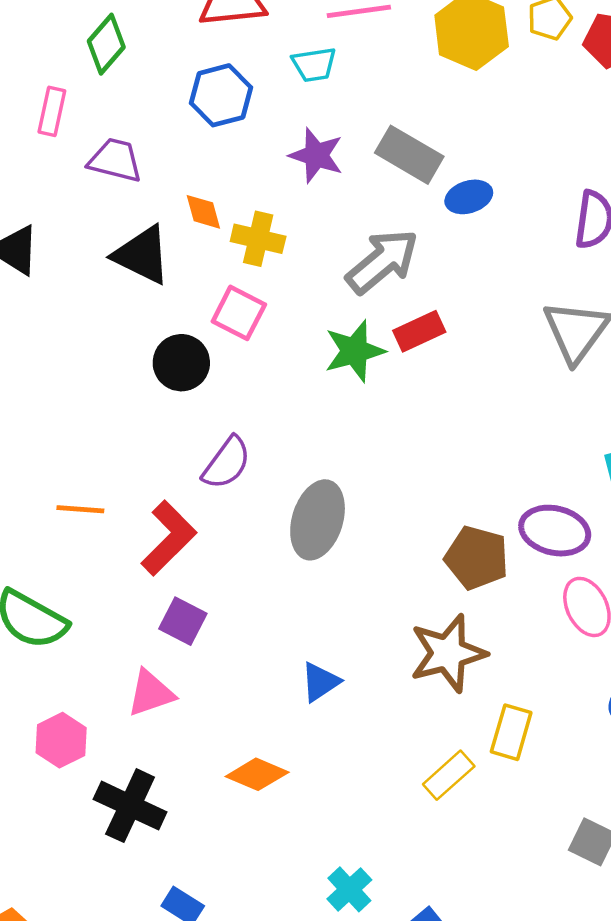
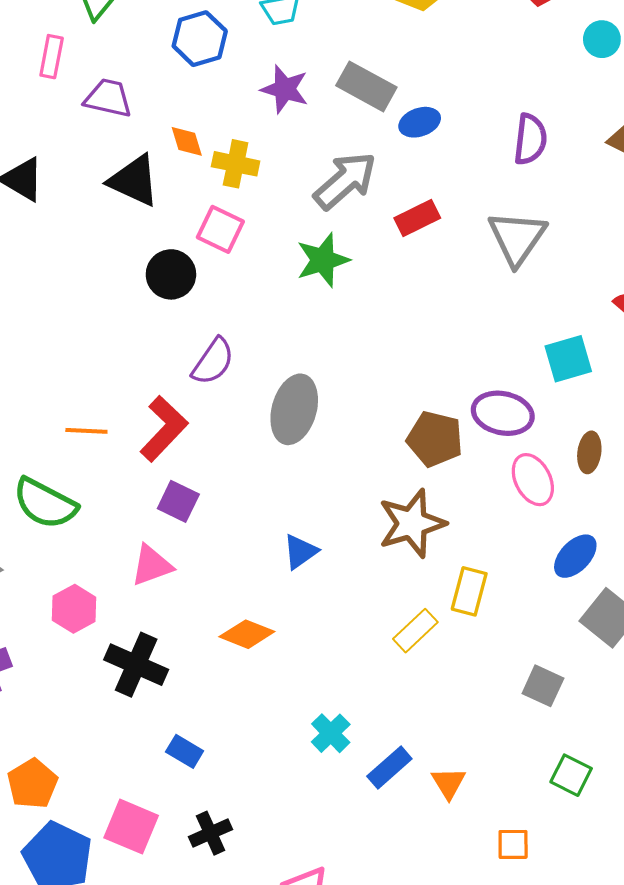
red rectangle: (419, 331) -> (417, 218), moved
orange line: (80, 509) -> (86, 431), moved

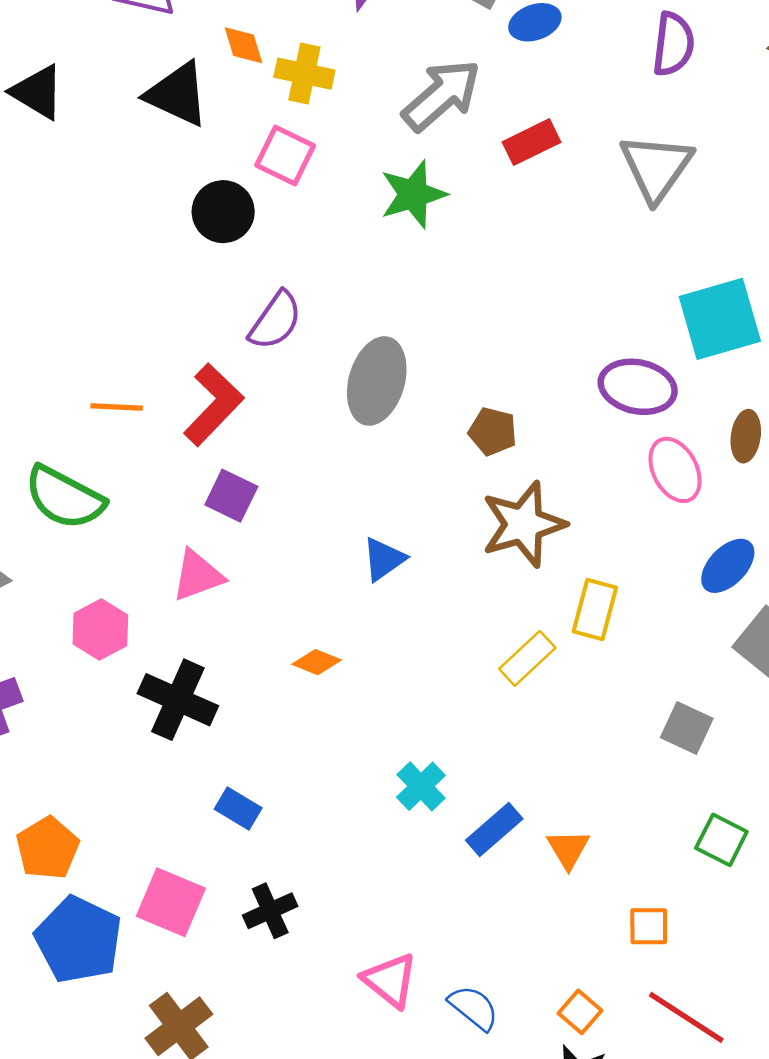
cyan square: (568, 359) -> (720, 319), size x1.4
brown pentagon: (435, 439) -> (493, 431), moved, size x0.7
orange diamond: (247, 634) -> (317, 662), size x0.7

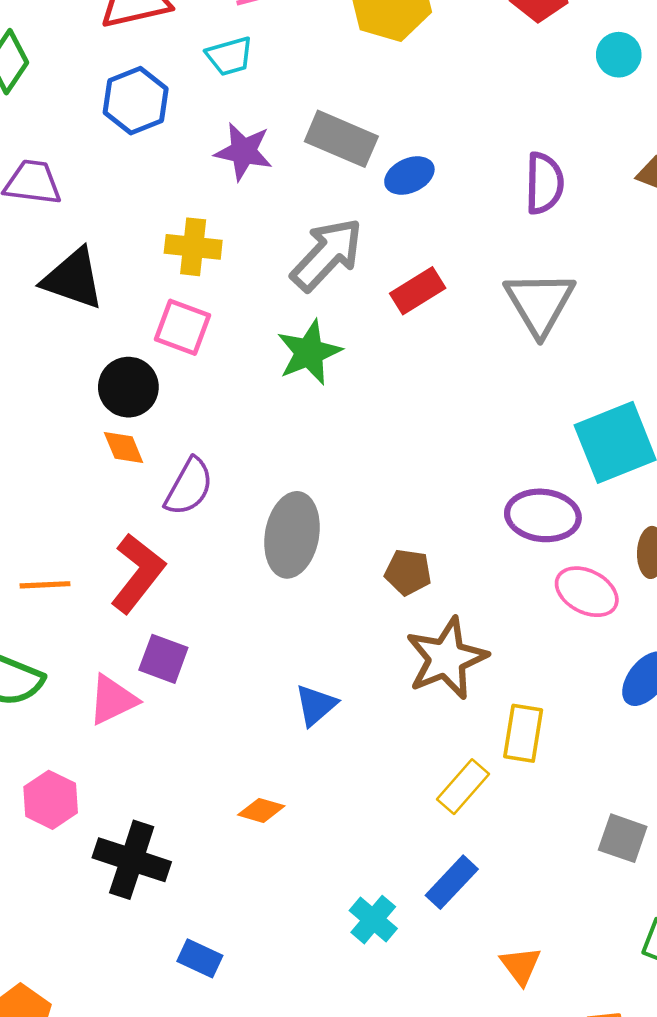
orange diamond: (244, 45) -> (124, 448), moved
pink ellipse: (675, 470) -> (587, 592), turned -30
pink triangle: (198, 576) -> (113, 700), moved
blue rectangle: (494, 830) -> (452, 882), moved

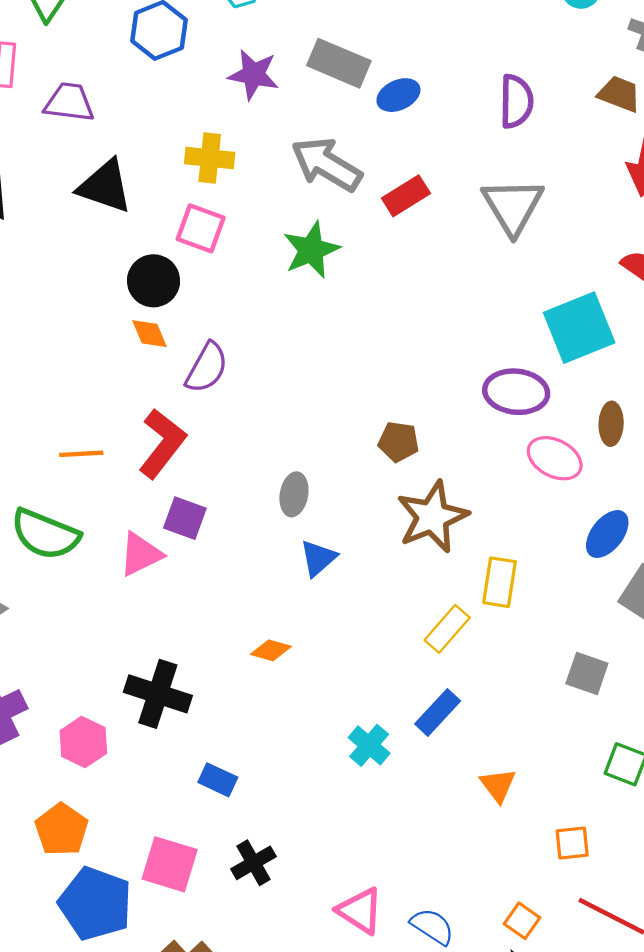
gray arrow: (327, 254) -> (326, 164), turned -102
gray ellipse: (292, 535) -> (294, 494), moved, size x0.6
pink hexagon: (51, 800) -> (83, 742), moved

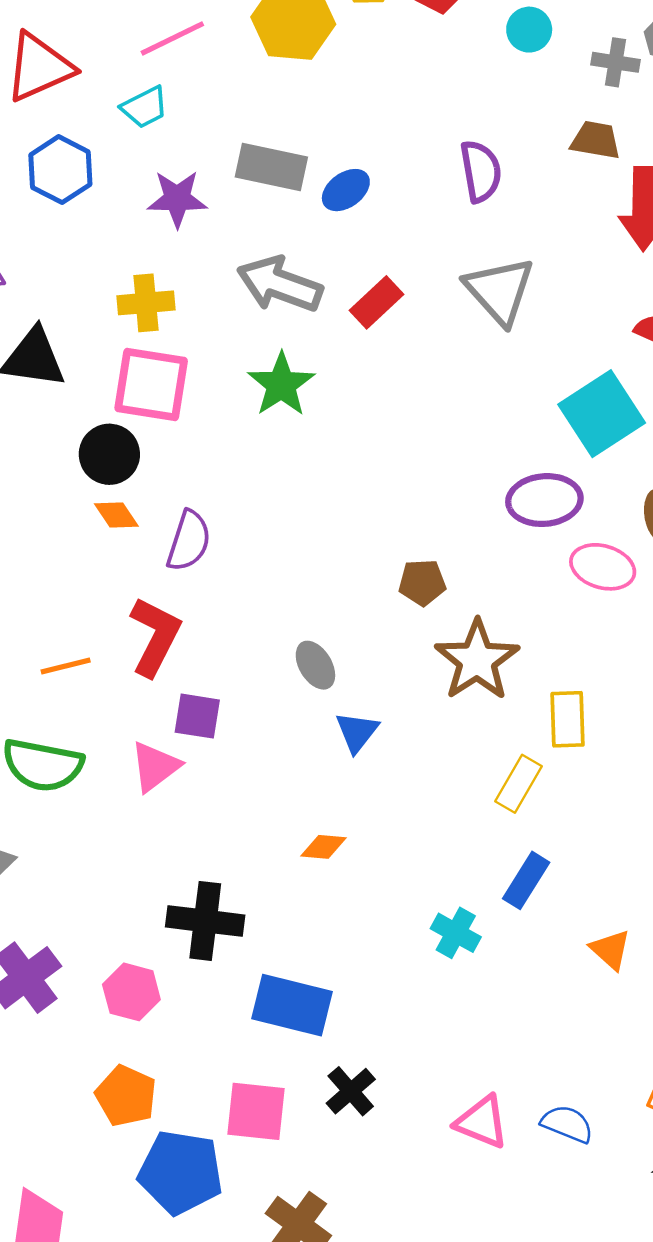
pink square: (201, 228) -> (151, 385), size x1.4
gray ellipse: (294, 494) -> (315, 665), turned -30
blue rectangle: (218, 780) -> (292, 1005), size x1.8

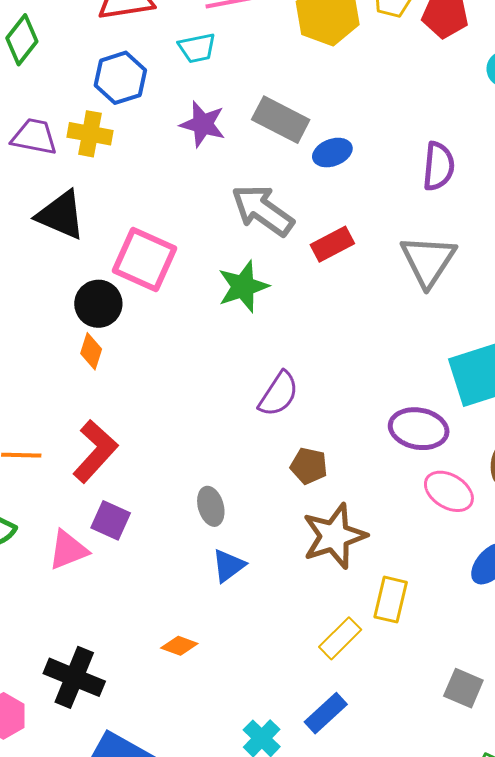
yellow cross: (146, 303) -> (90, 134), moved
orange diamond: (116, 515) -> (91, 351), turned 36
purple semicircle: (189, 541) -> (279, 394), moved

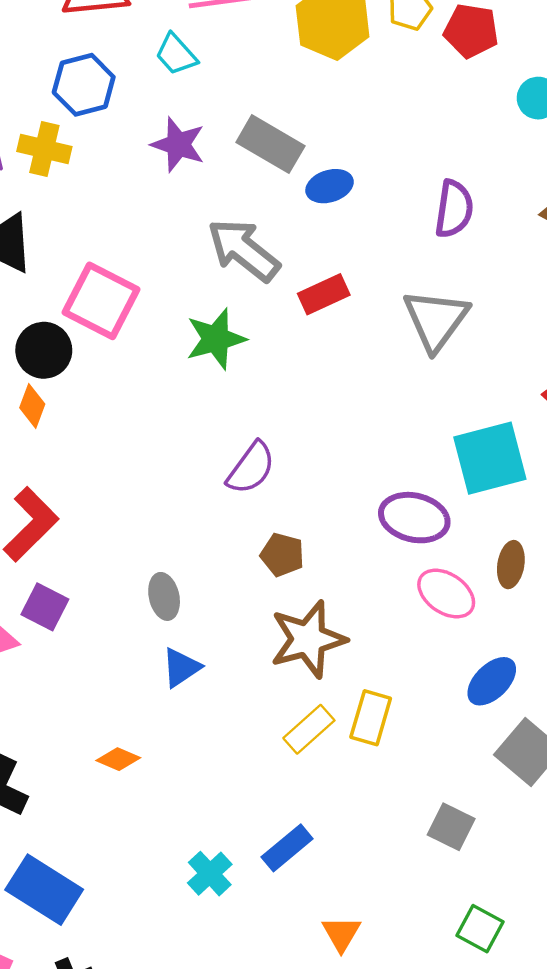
cyan trapezoid: (197, 48) -> (176, 54), turned 57
yellow rectangle: (340, 638) -> (309, 729), moved

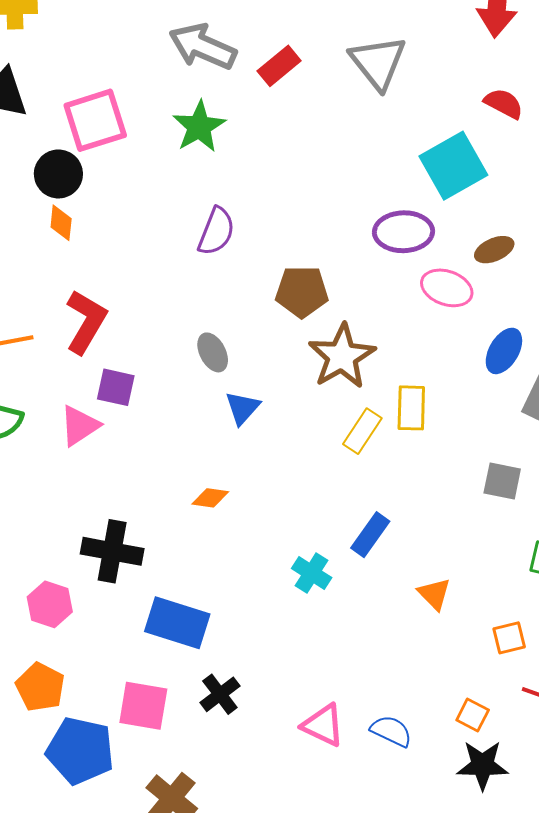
pink square: (101, 301) -> (95, 120), turned -30
purple semicircle: (251, 468) -> (216, 231), moved
brown pentagon: (282, 555) -> (302, 292), size x1.4
brown ellipse: (511, 565) -> (494, 250), turned 72

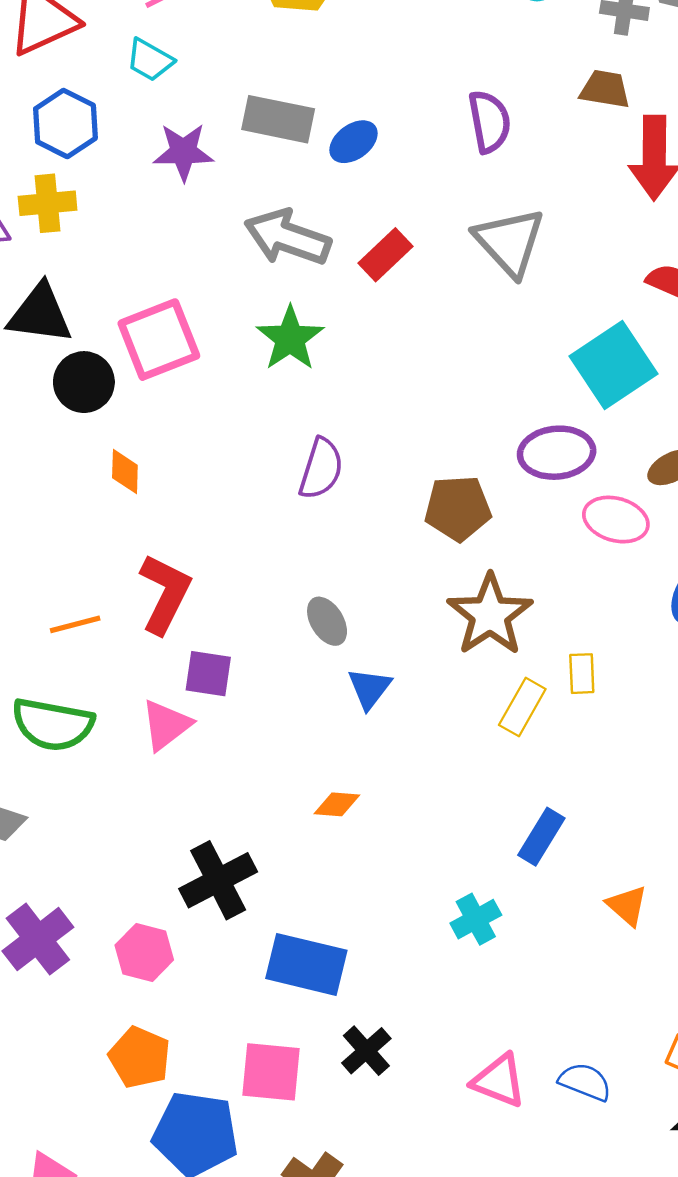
black circle: (58, 174) -> (84, 382), moved
brown pentagon: (302, 292) -> (458, 508), moved
yellow rectangle: (411, 408) -> (582, 674), size x0.7
black cross: (112, 551) -> (218, 880), turned -34
cyan cross: (312, 573) -> (476, 919), moved, turned 33

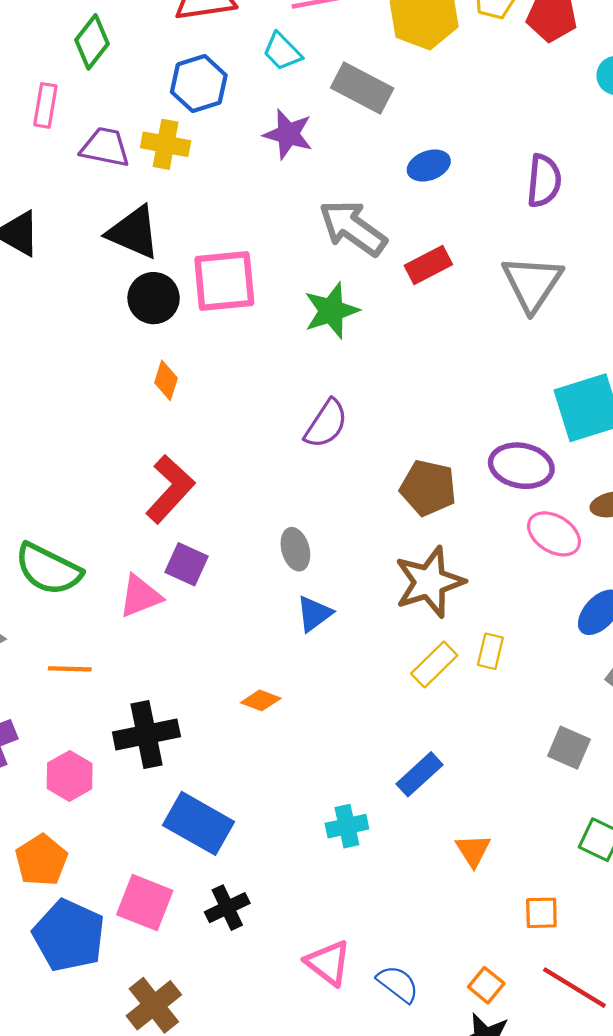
gray rectangle: (278, 119) -> (362, 88), moved
orange line: (75, 624) -> (70, 669), moved

